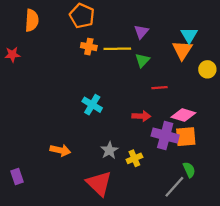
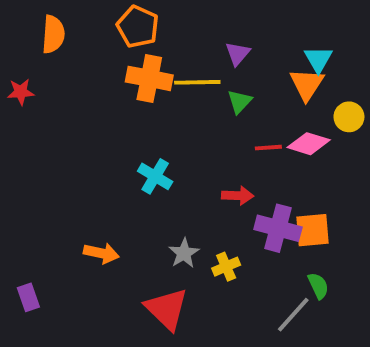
orange cross: (89, 47) -> (149, 78), size x1.6
pink diamond: (183, 115) -> (309, 144), moved

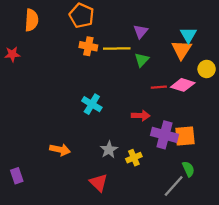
orange cross: (149, 78) -> (88, 46), size x0.7
red triangle: (167, 309) -> (99, 183), size x0.7

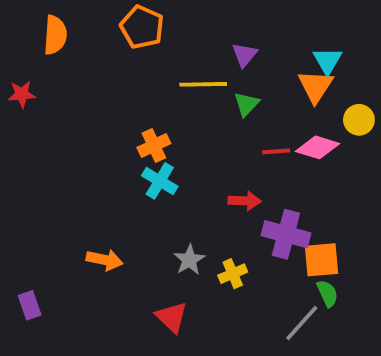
orange cross: (88, 46) -> (154, 145), moved, turned -36
orange square: (185, 136) -> (321, 260), moved

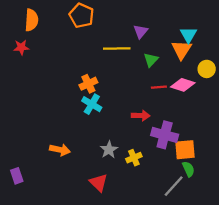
red star: (22, 94) -> (21, 47), moved
green triangle: (247, 104) -> (151, 60), moved

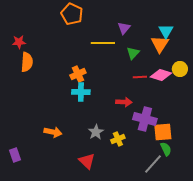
orange semicircle: (32, 20) -> (27, 62), moved
yellow circle: (207, 69) -> (180, 69), moved
cyan cross: (92, 104) -> (81, 92), turned -30

